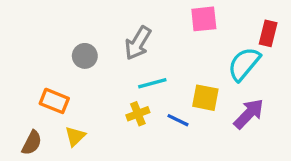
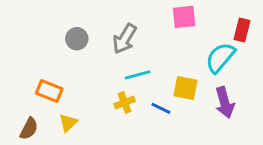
gray circle: (85, 56) -> (77, 39), moved
purple arrow: (249, 114) -> (225, 103), turned 120

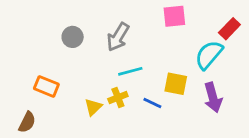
red rectangle: (242, 30) -> (229, 29), turned 30
yellow triangle: (68, 123) -> (93, 107), moved

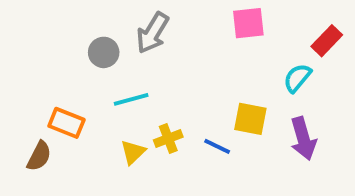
gray arrow: (118, 37) -> (153, 33), moved
cyan semicircle: (209, 55) -> (297, 78), size x0.7
cyan line: (130, 71) -> (131, 99), moved
brown semicircle: (27, 122) -> (39, 156), moved

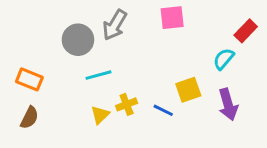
pink square: (248, 23) -> (172, 18), moved
gray circle: (104, 52) -> (78, 40), size x1.4
yellow square: (250, 119) -> (188, 90), turned -30
orange rectangle: (66, 123) -> (29, 79), moved

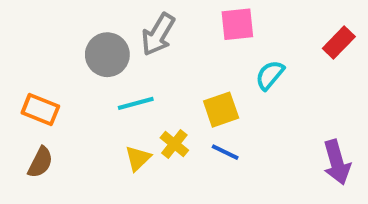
cyan semicircle: (224, 59) -> (270, 75), moved
yellow square: (188, 90) -> (221, 110), moved
yellow cross: (127, 104) -> (174, 144), turned -30
purple arrow: (228, 104) -> (337, 162), moved

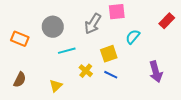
gray arrow: (158, 34) -> (93, 24), moved
orange rectangle: (40, 110) -> (20, 39), moved
yellow triangle: (138, 158) -> (56, 86), moved
purple arrow: (337, 162) -> (156, 72), moved

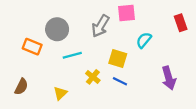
red rectangle: (167, 21) -> (181, 23), turned -63
orange rectangle: (20, 39) -> (32, 47), moved
yellow square: (109, 54) -> (118, 59), turned 36

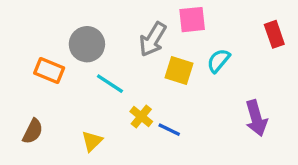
cyan line: (72, 55) -> (110, 84), turned 48
yellow square: (118, 59) -> (179, 71), moved
blue line: (120, 81) -> (169, 130), moved

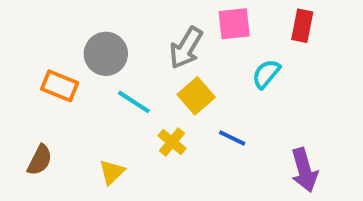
red rectangle: (274, 34) -> (302, 26), moved, turned 30
yellow square: (179, 71) -> (196, 96), moved, turned 32
purple arrow: (256, 118) -> (304, 170), moved
blue line: (169, 130) -> (232, 138), moved

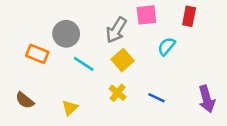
blue line: (232, 138) -> (156, 98), moved
yellow cross: (172, 142) -> (118, 93), moved
brown semicircle: (40, 160) -> (25, 100), turned 102
purple arrow: (304, 170) -> (207, 99), moved

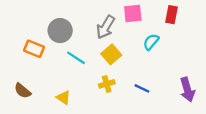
yellow cross: (118, 93) -> (107, 84), turned 35
yellow triangle: (70, 108) -> (64, 98), turned -42

